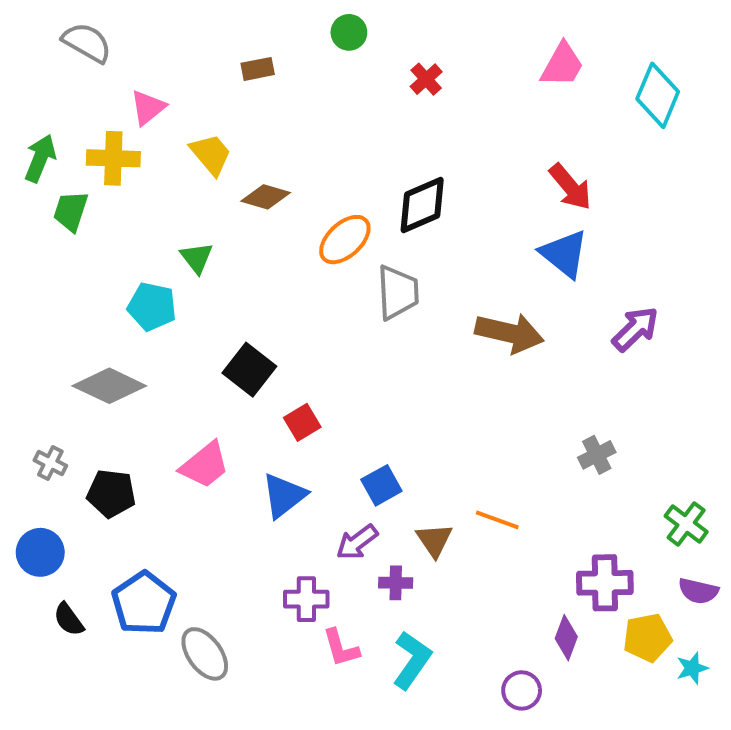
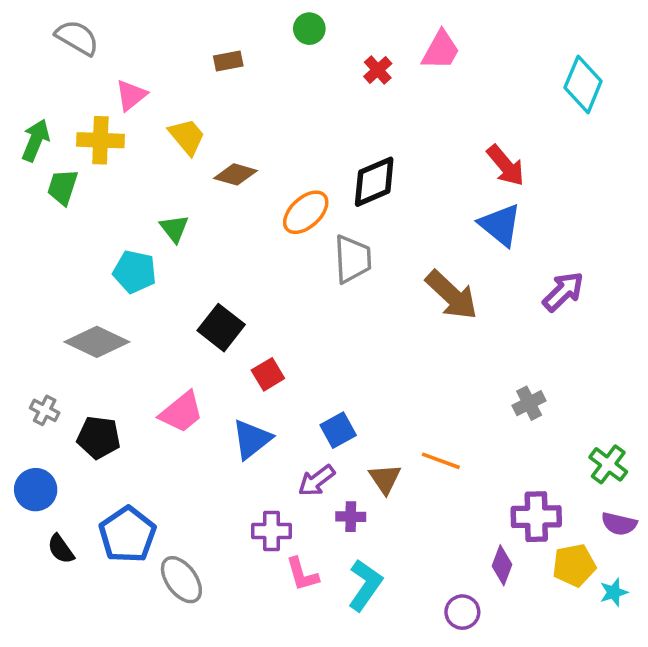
pink trapezoid: (562, 65) -> (441, 50), moved
brown arrow: (509, 333) -> (452, 295), turned 30

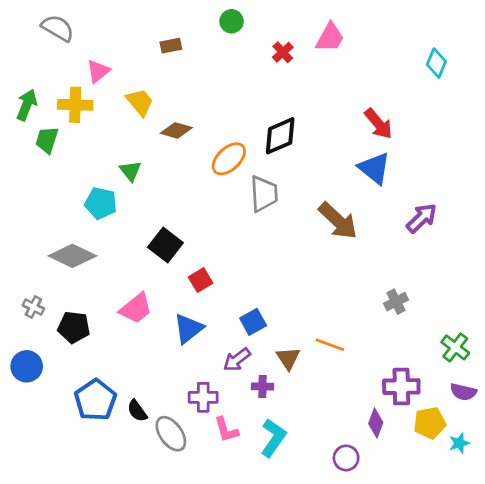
cyan diamond: (583, 84) -> (436, 63), size x0.7
black semicircle: (61, 549) -> (137, 411), moved
gray ellipse: (181, 580) -> (171, 434), moved

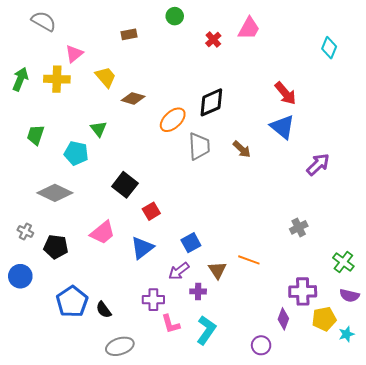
green trapezoid: (47, 140) -> (36, 135), moved
brown arrow: (338, 221) -> (242, 149), moved, size x0.6
gray ellipse: (171, 434) -> (120, 346), moved, turned -72

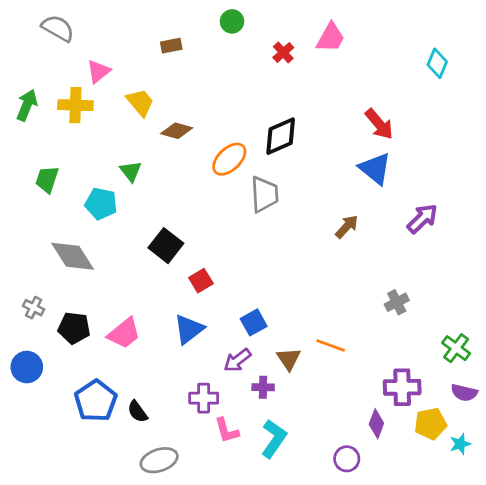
brown arrow: (242, 149) -> (347, 227), moved, turned -90
gray diamond: (55, 193) -> (73, 256), turned 32
pink trapezoid: (103, 233) -> (124, 333), moved

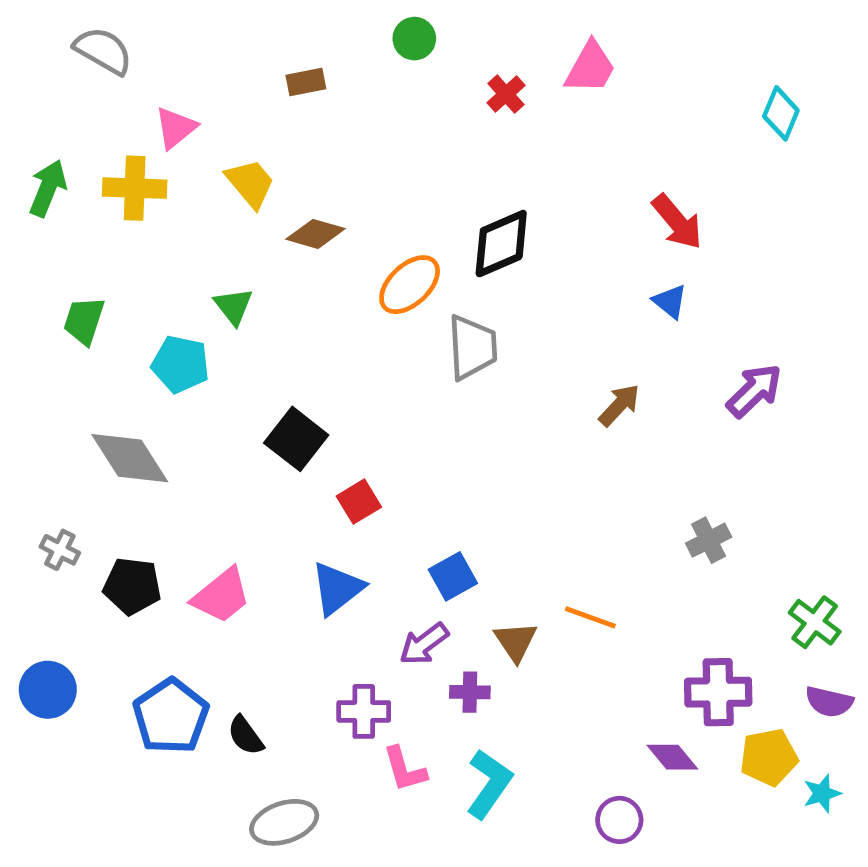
blue triangle: (375, 169) -> (670, 301), size x0.6
blue circle: (27, 367) -> (48, 690), moved
purple diamond: (376, 424) -> (672, 757), turned -60

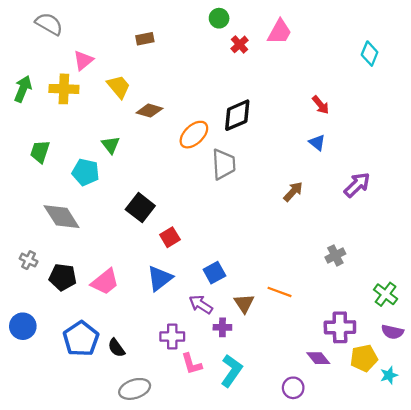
green circle: (414, 39) -> (219, 18), moved
red arrow: (677, 222) -> (321, 105), size x0.7
purple arrow: (424, 644) -> (201, 305), turned 70

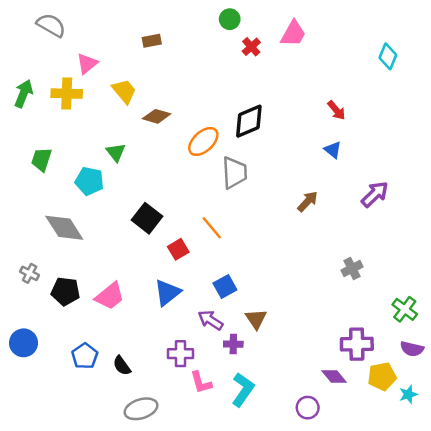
orange line: (279, 292) -> (212, 228), moved, turned 30
blue pentagon: (81, 339) -> (85, 356), size x0.7

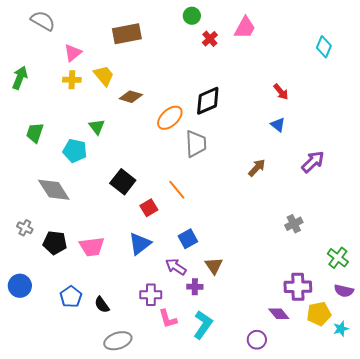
brown rectangle: (152, 41) -> (127, 34), size x1.8
yellow cross: (67, 94) -> (72, 80), moved, size x0.7
pink trapezoid: (110, 296) -> (92, 247), turned 32

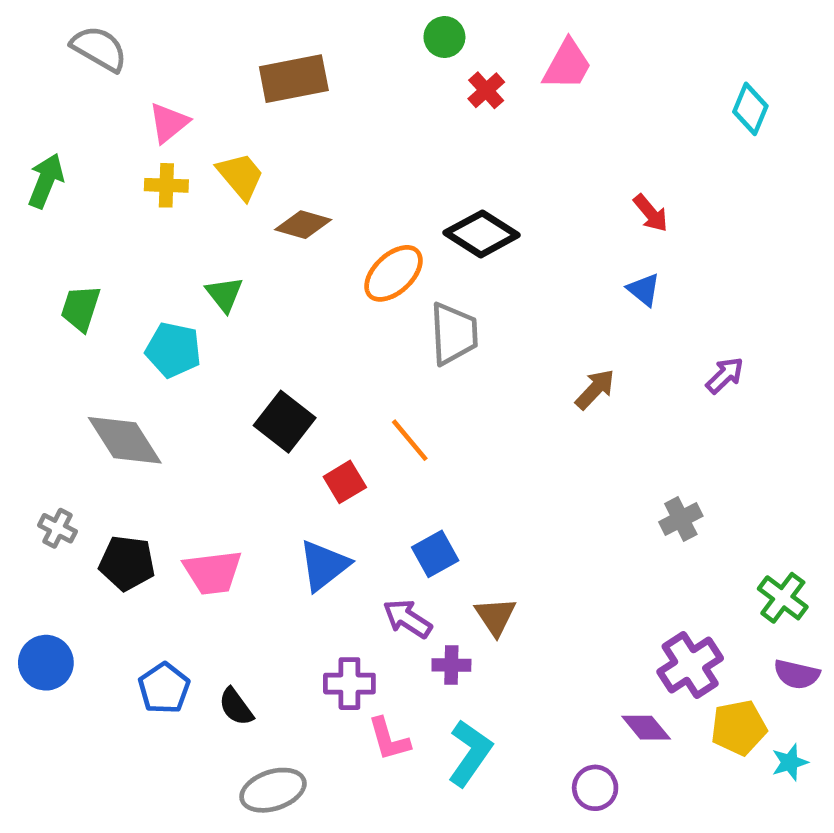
black diamond: (208, 101) -> (482, 234), turned 56
purple arrow: (313, 162) -> (725, 375), size x0.7
purple cross: (298, 287) -> (690, 665), turned -32

